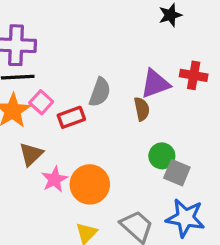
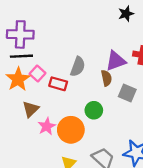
red rectangle: (71, 117) -> (58, 84), turned 36
green circle: (162, 156) -> (94, 110), moved
gray square: (177, 173) -> (127, 93), moved

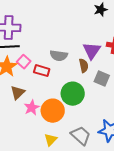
purple triangle: (116, 61) -> (92, 51), turned -36
gray semicircle: (78, 67) -> (59, 56), turned 78
green circle: (94, 110) -> (73, 94), size x1.5

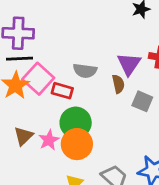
pink square: (24, 62) -> (38, 79), size x1.6
brown triangle: (18, 93) -> (24, 136), moved
green circle: (73, 94) -> (76, 123), moved

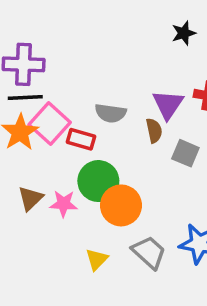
pink star: (49, 140) -> (64, 204), turned 30
orange circle: (77, 144) -> (121, 205), moved

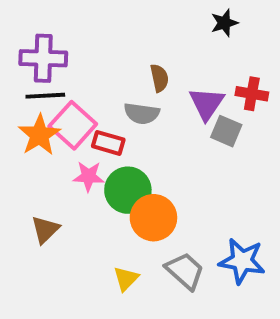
brown semicircle: (154, 131) -> (159, 78), moved
gray square: (185, 153) -> (226, 131), moved
brown triangle: (30, 198) -> (45, 229), moved
pink star: (64, 204) -> (89, 176), moved

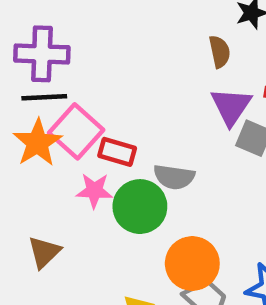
brown semicircle: (159, 78) -> (220, 52), moved
gray semicircle: (142, 113) -> (174, 177), moved
orange circle: (153, 218) -> (192, 263), moved

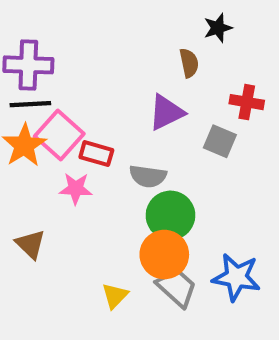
purple triangle: (231, 106) -> (166, 112), moved, turned 30
green circle: (140, 207) -> (170, 215), moved
brown triangle: (44, 252) -> (30, 244), turned -32

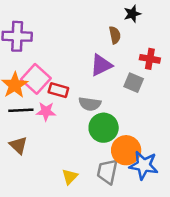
black line: (30, 104) -> (21, 110), moved
orange circle: (164, 255) -> (126, 150), moved
gray trapezoid: (177, 287) -> (107, 172), turned -120

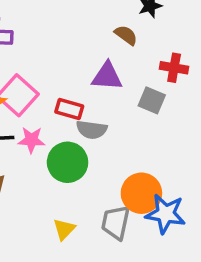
brown semicircle: (115, 35) -> (126, 35), turned -42
purple triangle: (101, 65) -> (107, 76), turned 30
red rectangle: (58, 90) -> (69, 109), moved
green circle: (104, 128) -> (68, 162), moved

